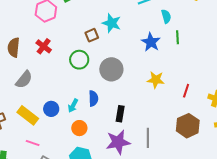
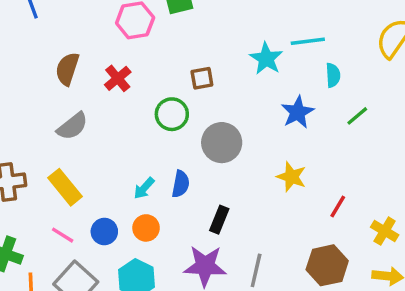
cyan star: (112, 23) -> (266, 59), moved
green line: (177, 37) -> (357, 116), moved, turned 40
blue circle: (51, 109) -> (104, 231), moved

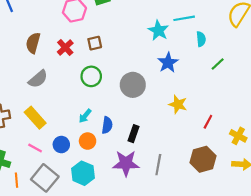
brown square: (202, 78) -> (95, 43), moved
blue star: (298, 112) -> (168, 63), moved
green circle: (172, 114) -> (91, 76), moved
blue semicircle: (181, 184) -> (107, 125), moved

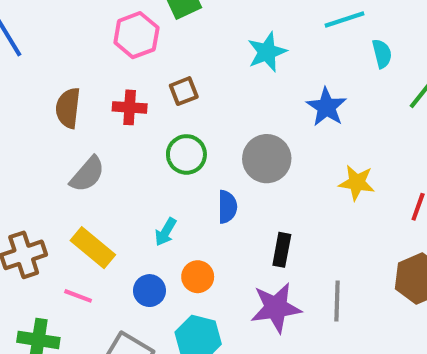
cyan star: (158, 30) -> (267, 52), moved, turned 30
red cross: (65, 47) -> (130, 107), turned -35
cyan arrow: (85, 116) -> (166, 232), moved
blue semicircle: (107, 125) -> (227, 207), moved
pink line: (35, 148) -> (78, 296), moved

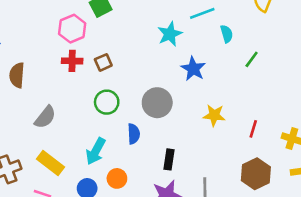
cyan star: (267, 52) -> (170, 34), moved
red cross: (130, 107) -> (72, 61), moved
brown semicircle: (68, 108) -> (17, 75), moved
cyan arrow: (166, 232) -> (96, 151), size x1.5

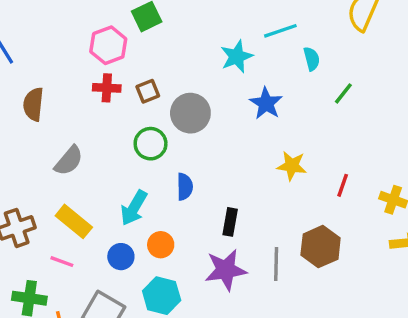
gray circle: (157, 103) -> (190, 113), moved
brown hexagon: (256, 174) -> (321, 247), moved

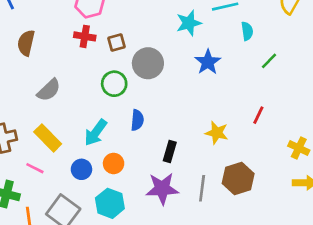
yellow star: (292, 166) -> (217, 133), moved
red line: (343, 185) -> (258, 115), moved

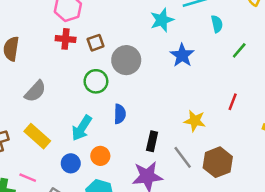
pink line: (35, 168) -> (28, 178), moved
gray line: (202, 188) -> (183, 157), moved, turned -40

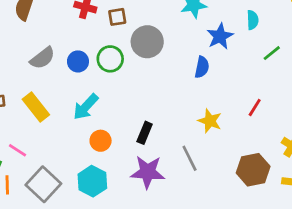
blue star: (182, 55) -> (220, 36), moved
blue semicircle: (120, 114) -> (202, 67), moved
black rectangle: (152, 141) -> (145, 133), moved
brown hexagon: (218, 162) -> (253, 170), moved
blue circle: (71, 163) -> (78, 61), moved

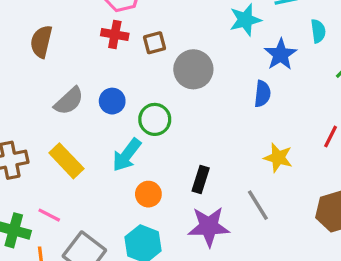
green circle: (110, 59) -> (155, 119), moved

